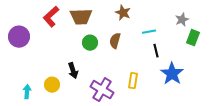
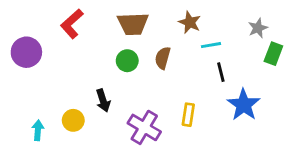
brown star: (123, 13) -> (190, 22), moved
brown trapezoid: (81, 17) -> (133, 24), moved

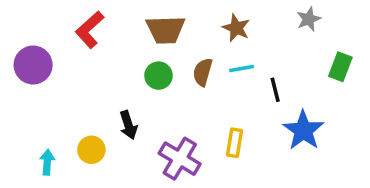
gray star: (258, 28) -> (309, 19), moved
cyan line: (211, 45) -> (242, 69), moved

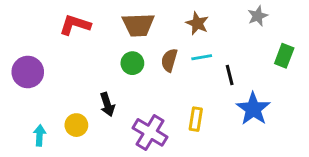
red L-shape: (90, 30) -> (75, 25), turned 60
purple circle: (33, 65) -> (28, 72), moved

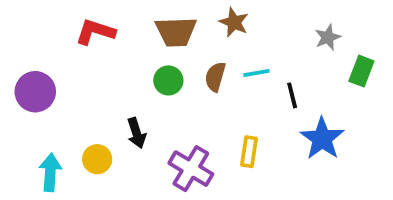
gray star: (258, 16) -> (328, 37), moved
brown star: (197, 23) -> (234, 22), moved
cyan arrow: (40, 135) -> (50, 172), size x1.4

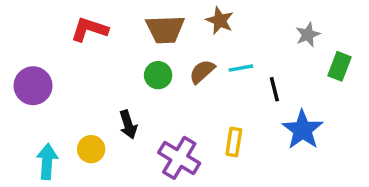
brown semicircle: (215, 77) -> (202, 72), turned 32

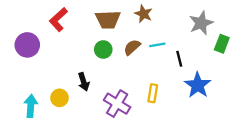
red L-shape: (89, 29) -> (58, 20), turned -60
gray star: (308, 35) -> (201, 23), size x1.5
purple circle: (33, 86) -> (27, 45), moved

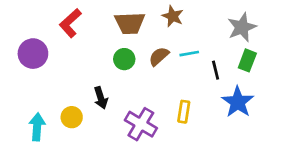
green rectangle: (222, 44) -> (247, 60), moved

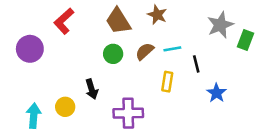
brown trapezoid: (130, 23) -> (118, 21), turned 60
green rectangle: (247, 60) -> (245, 40), moved
blue star: (238, 102) -> (216, 93), size x0.7
yellow rectangle: (184, 112) -> (167, 82), moved
purple cross: (141, 124) -> (128, 113), turned -32

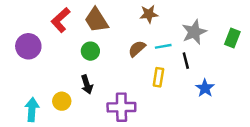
brown star: (157, 15) -> (149, 14), turned -30
brown trapezoid: (118, 21) -> (96, 20), moved
gray star: (220, 25) -> (194, 32), moved
green circle: (113, 54) -> (90, 51), moved

